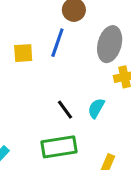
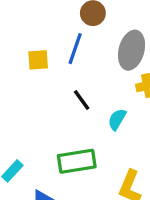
black line: (65, 110) -> (82, 100), moved

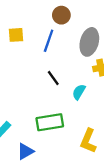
yellow square: (38, 60) -> (16, 35), moved

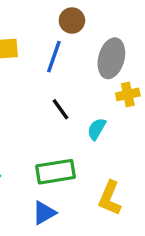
blue triangle: (25, 151) -> (44, 213), moved

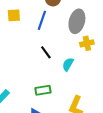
green rectangle: (56, 172) -> (43, 90), size x0.7

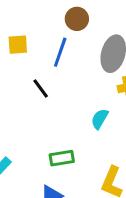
black line: (46, 52) -> (41, 89), moved

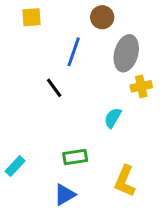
brown circle: (77, 19) -> (102, 17), moved
yellow square: (18, 45) -> (32, 17), moved

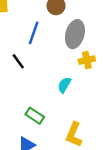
green rectangle: (75, 157) -> (35, 116), turned 42

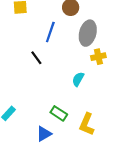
green rectangle: (35, 116) -> (59, 113), moved

